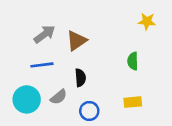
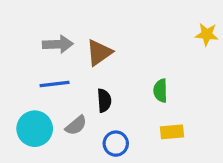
yellow star: (147, 21) -> (207, 34), moved
gray arrow: (45, 34) -> (58, 44), turned 35
green semicircle: (133, 61) -> (160, 91), moved

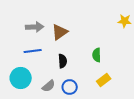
gray semicircle: (76, 125) -> (49, 86), moved
yellow rectangle: (172, 132) -> (104, 80), turned -32

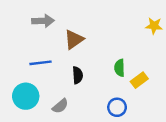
gray arrow: (35, 27) -> (43, 21), moved
yellow rectangle: (104, 80) -> (139, 80), moved
blue circle: (70, 87) -> (117, 107), moved

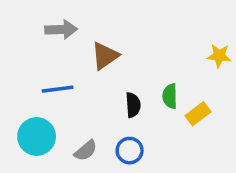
yellow star: (154, 26) -> (219, 56), moved
black semicircle: (78, 75) -> (133, 105), moved
blue circle: (117, 107) -> (130, 151), moved

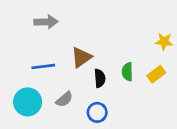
brown triangle: (105, 56) -> (81, 57), moved
yellow rectangle: (198, 114) -> (156, 74), moved
gray semicircle: (86, 151) -> (64, 99), moved

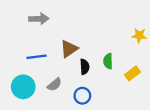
yellow rectangle: (156, 74) -> (133, 73), moved

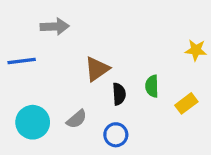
blue line: (37, 57) -> (22, 61), moved

